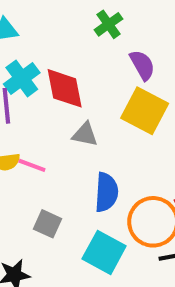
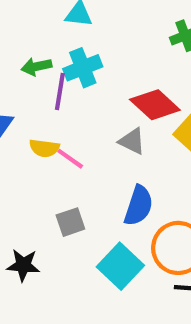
red diamond: (65, 88) -> (155, 105), moved, turned -51
gray square: (47, 224) -> (70, 222), turned 32

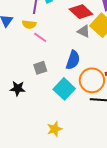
gray triangle: (132, 141) -> (84, 31), moved
yellow semicircle: (44, 148) -> (29, 24), moved

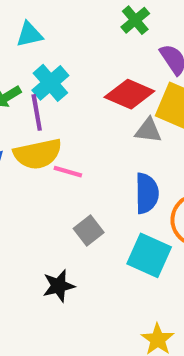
yellow semicircle: (29, 24) -> (38, 154), size x1.6

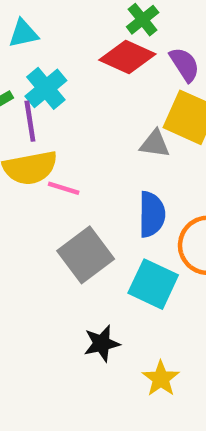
red diamond: (129, 94) -> (127, 57), moved
gray square: (89, 231) -> (86, 255), size x1.6
black star: (59, 286) -> (102, 343), moved

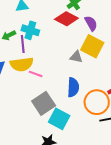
cyan cross: (46, 88) -> (30, 30), turned -36
cyan square: (153, 284) -> (59, 119), moved

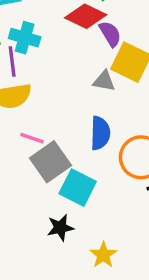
purple semicircle: (91, 23) -> (110, 34), moved
pink line: (36, 74) -> (32, 138), moved

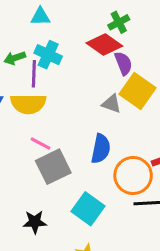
cyan square: (78, 188) -> (88, 209), moved
black star: (60, 228) -> (35, 222), moved

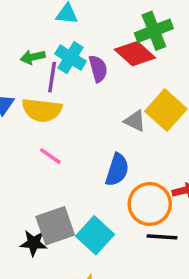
green cross: (119, 22) -> (154, 31), size x1.5
purple semicircle: (123, 63) -> (98, 69), moved
gray square: (53, 167) -> (55, 226), moved

